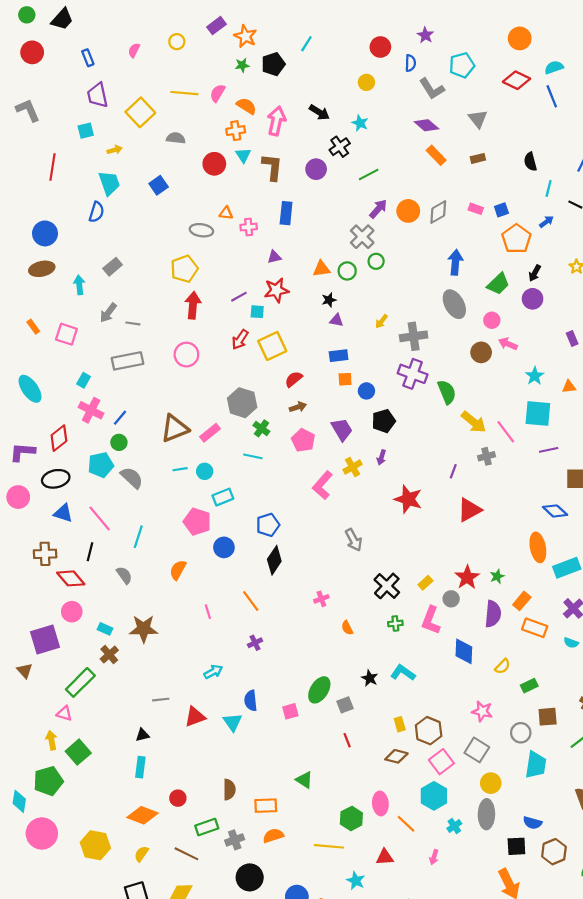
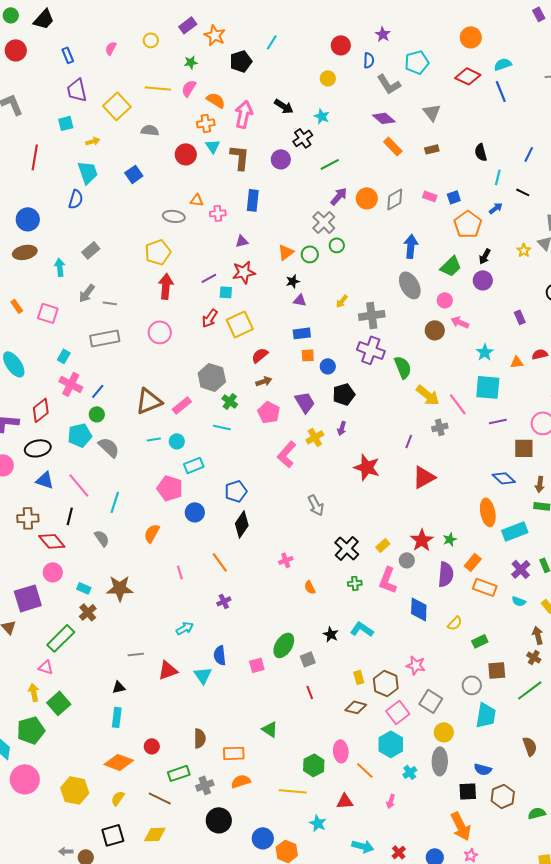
green star: (242, 65) -> (191, 62), moved
orange triangle: (321, 269) -> (286, 252), turned -30
pink star: (482, 711) -> (416, 665), moved

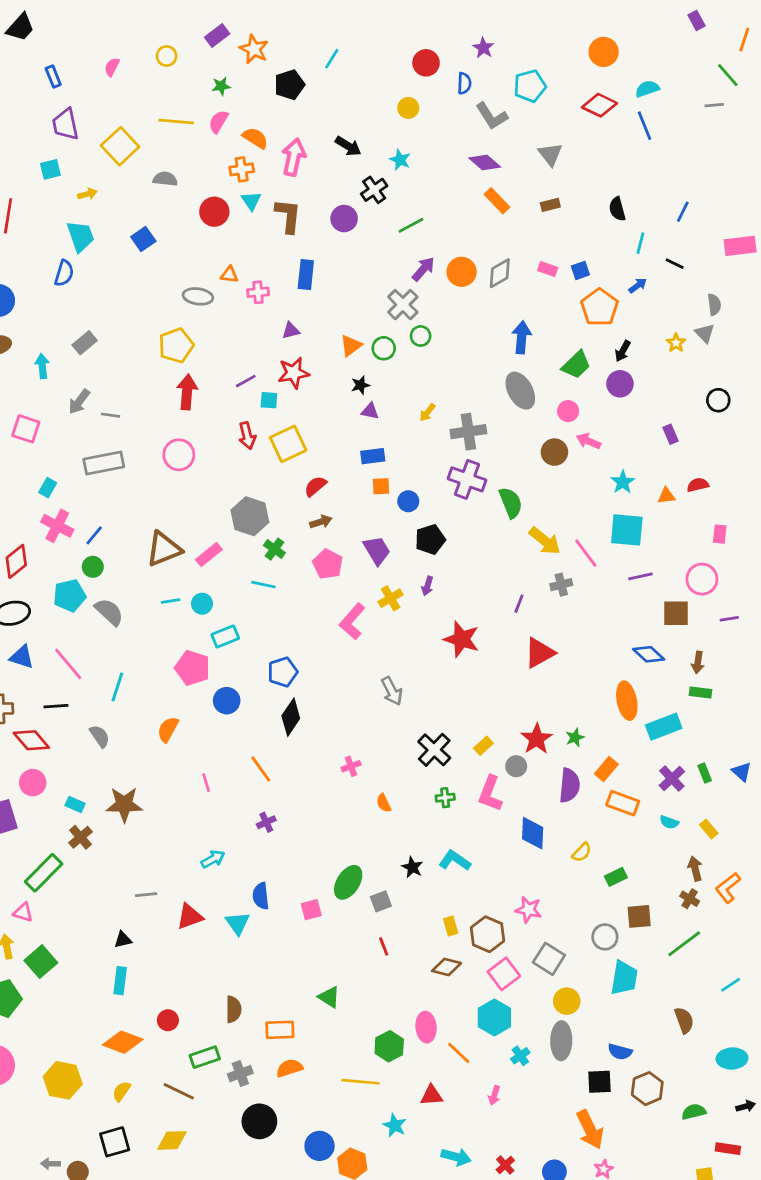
red arrow: (210, 318) -> (247, 436), turned -48
black line: (70, 516) -> (56, 706), turned 72

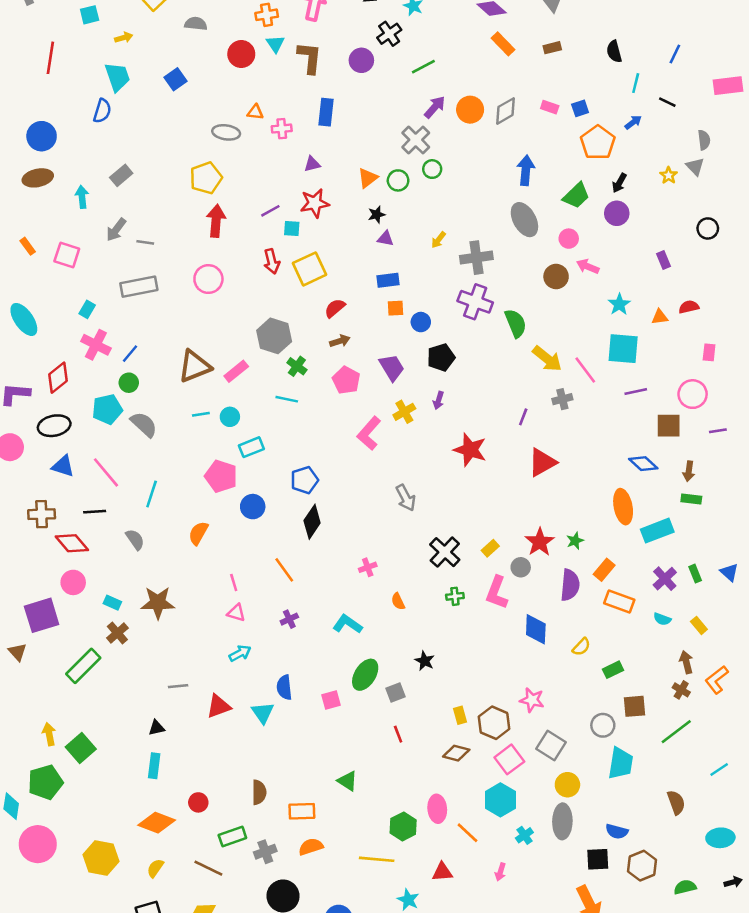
cyan L-shape: (455, 860) -> (347, 624), moved
pink triangle: (23, 912) -> (236, 613), moved

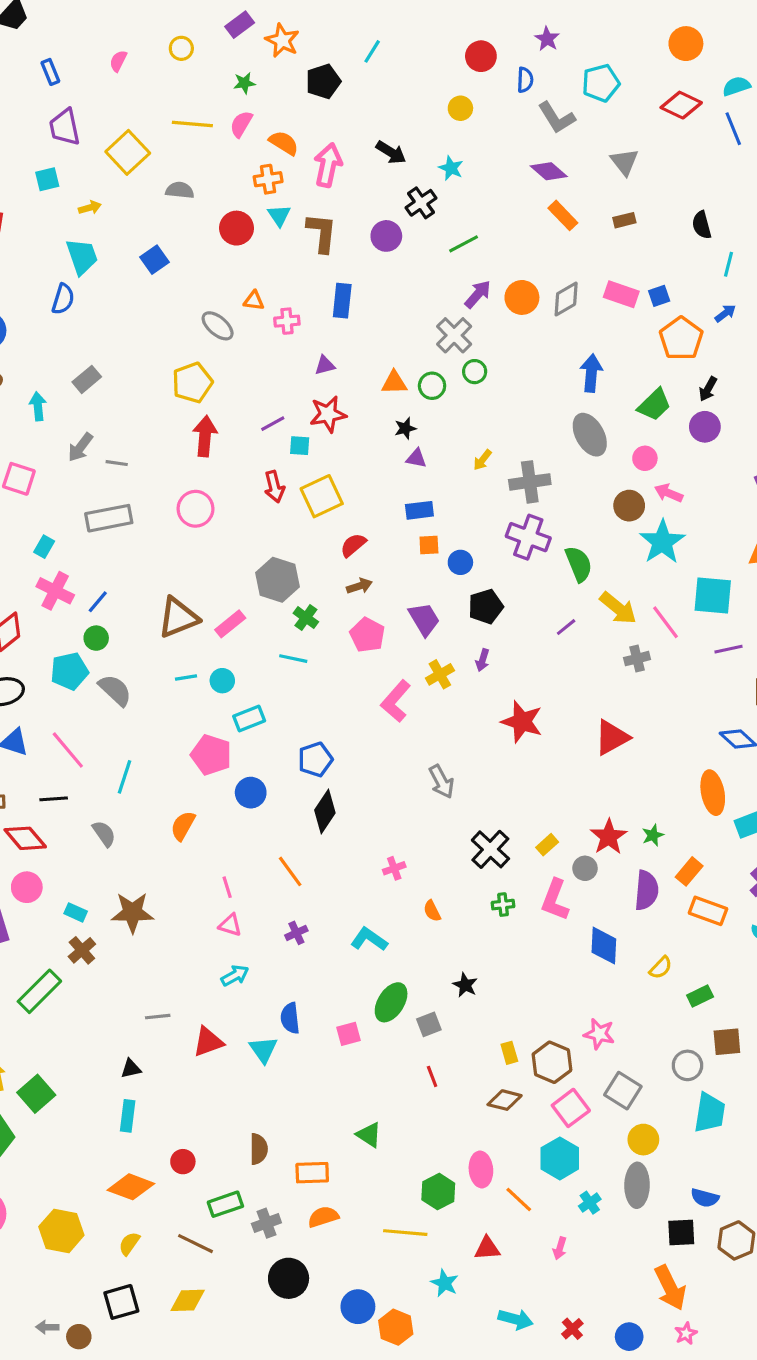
pink rectangle: (550, 107) -> (621, 294), size x1.5
gray ellipse: (226, 132) -> (218, 326), turned 32
orange triangle: (368, 178) -> (394, 383), turned 35
cyan star: (619, 304) -> (662, 542), moved, size x1.6
purple line: (523, 417) -> (566, 627), moved, turned 30

